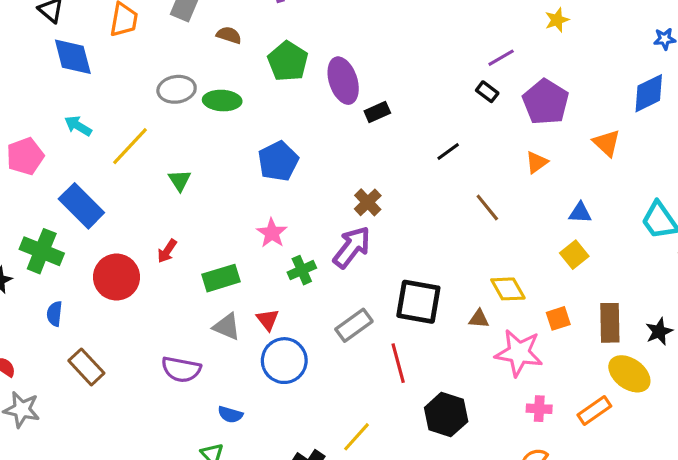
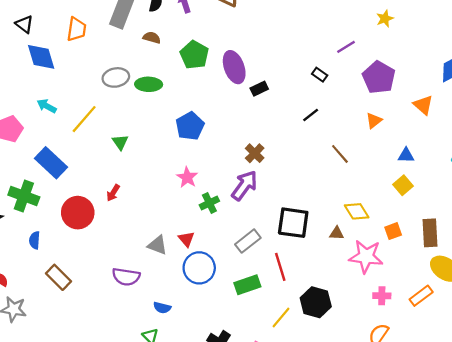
black rectangle: (487, 92) -> (320, 75), moved
green rectangle: (221, 278) -> (247, 285), moved
yellow line: (356, 437) -> (281, 318), moved

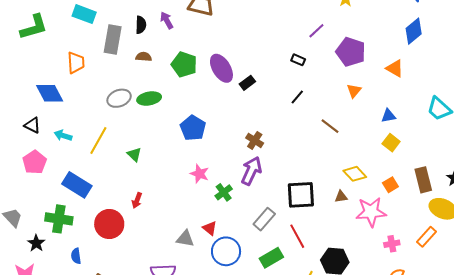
black triangle: (24, 24) -> (32, 125), moved

